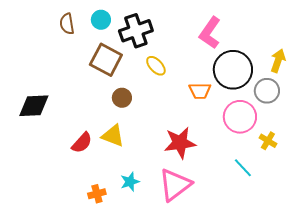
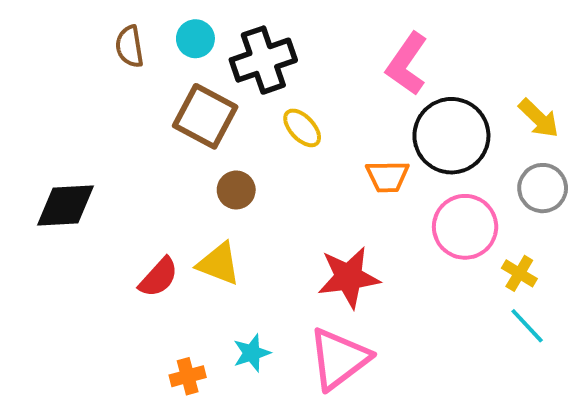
yellow arrow: (278, 61) -> (539, 118), turned 115
gray circle: (267, 91) -> (543, 188), moved
cyan line: (243, 168) -> (527, 326), moved

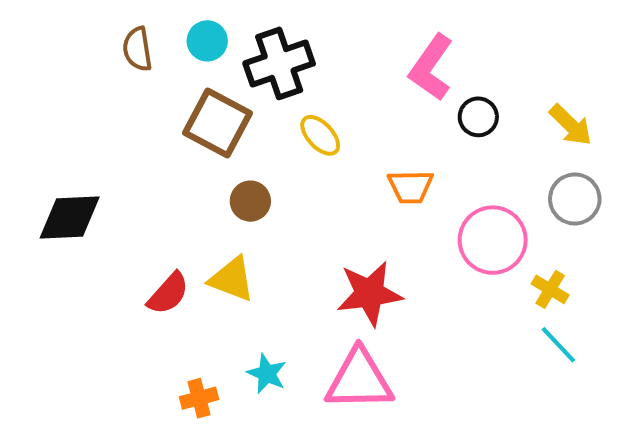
black circle: (451, 136) -> (478, 117), moved, size x0.5
cyan star: (252, 353) -> (267, 374), turned -30
pink triangle: (339, 359) -> (359, 380), turned 36

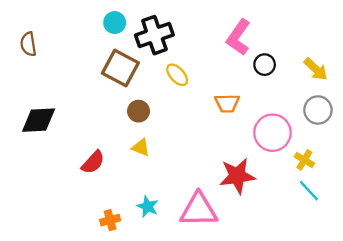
brown semicircle: (137, 49) -> (28, 44), moved
yellow triangle: (232, 279) -> (141, 147), moved, size x0.7
red star: (369, 293) -> (237, 176), moved

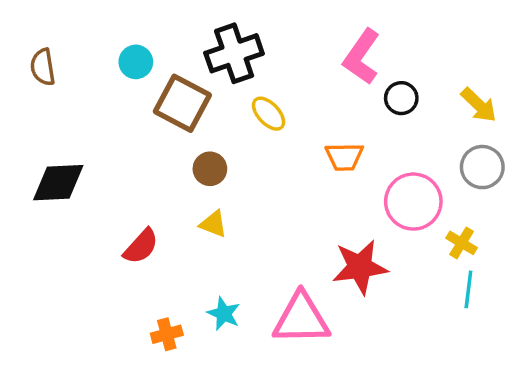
cyan circle: (115, 23) -> (136, 62), moved
cyan line: (309, 191) -> (468, 289), turned 50

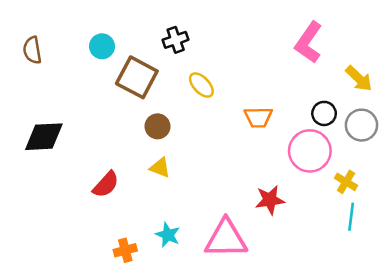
black cross: (234, 53) -> (176, 40), size x0.6
pink L-shape: (362, 57) -> (309, 42), moved
black circle: (401, 98) -> (324, 113), moved
red star: (360, 267) -> (270, 200), size x0.7

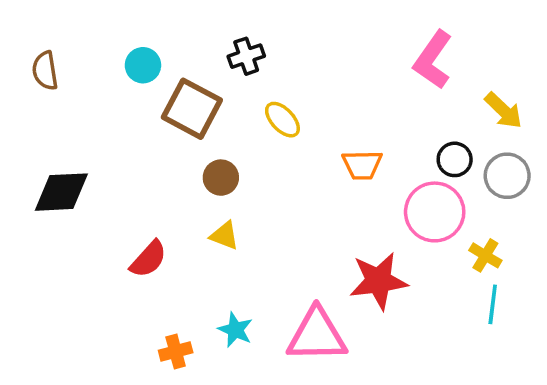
red star: (270, 200) -> (378, 281), size x1.4

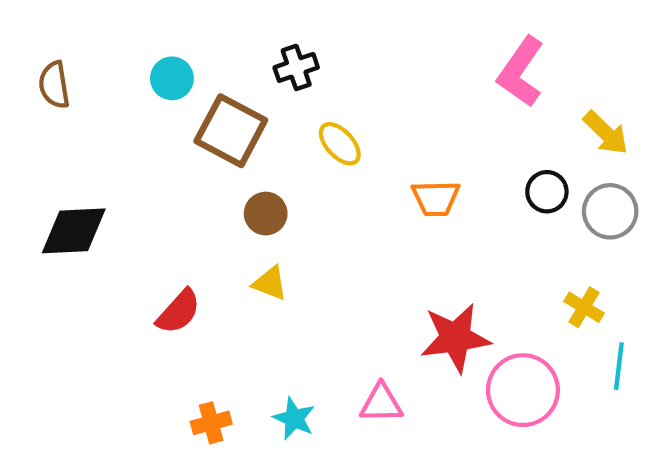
pink circle: (435, 212) -> (523, 390), moved
cyan line: (493, 304) -> (619, 366), moved
cyan star: (235, 330) -> (294, 418), moved
pink triangle: (317, 335) -> (381, 403), size x0.6

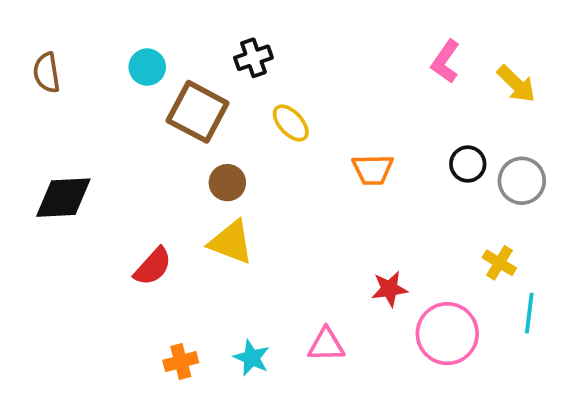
pink L-shape: (521, 72) -> (445, 61), size x0.7
yellow arrow: (606, 133) -> (516, 84), moved
yellow triangle: (270, 283) -> (231, 242), size x1.5
red star: (455, 338) -> (389, 289), size x0.6

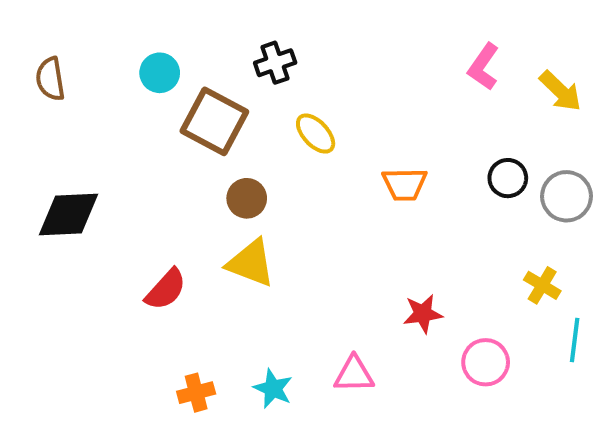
pink circle: (447, 334) -> (486, 362), size x0.7

